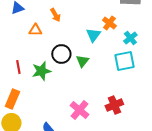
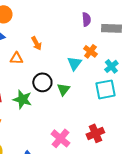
green star: (41, 71) -> (22, 99), turned 30

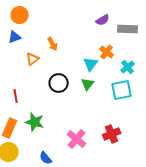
purple semicircle: (86, 19) -> (103, 20), turned 64
orange triangle: (16, 58) -> (33, 59), turned -40
green triangle: (63, 89) -> (88, 84), moved
green star: (22, 99) -> (35, 122), moved

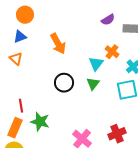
orange arrow: (53, 44) -> (58, 44), size x1.5
orange triangle: (33, 59) -> (16, 59), moved, turned -40
red line: (16, 96) -> (21, 106), moved

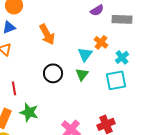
red line: (21, 106) -> (14, 88), moved

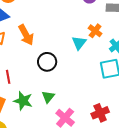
orange arrow: (47, 34) -> (26, 35), moved
green triangle: (82, 74) -> (48, 97), moved

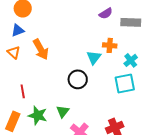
orange cross: (95, 31) -> (110, 45), turned -32
black circle: (47, 62) -> (78, 79), moved

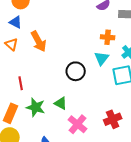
blue triangle: (18, 30) -> (16, 22), turned 48
cyan triangle: (94, 57) -> (102, 58), moved
green triangle: (63, 111) -> (61, 103), turned -40

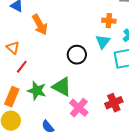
orange triangle: (12, 44) -> (13, 48), moved
red line: (21, 83) -> (22, 67), turned 48
green triangle: (61, 103) -> (62, 87), size x1.5

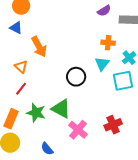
orange triangle: (13, 48) -> (21, 67), moved

